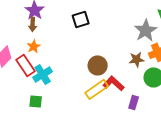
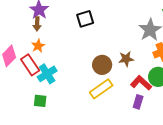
brown star: (137, 59) -> (126, 59), moved
red L-shape: (114, 83) -> (141, 83), moved

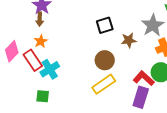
black square: (85, 19) -> (105, 25), moved
brown star: (126, 59) -> (129, 40), moved
purple rectangle: (138, 102) -> (141, 97), size x1.5

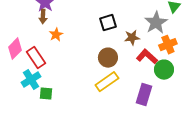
orange star: (41, 41) -> (56, 35), moved
cyan cross: (50, 69) -> (31, 80), moved
red L-shape: (144, 78) -> (147, 57), moved

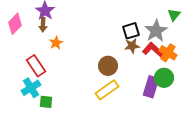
black square: (108, 23) -> (131, 31), moved
orange cross: (168, 45) -> (168, 53), turned -36
pink diamond: (15, 49) -> (15, 24), moved
red L-shape: (147, 57) -> (153, 50), moved
purple rectangle: (144, 95) -> (151, 87), moved

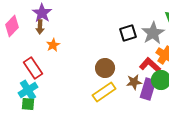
brown star: (132, 46) -> (134, 82), moved
red L-shape: (153, 50) -> (150, 65), moved
green square: (46, 102) -> (28, 104), moved

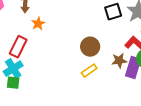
red rectangle: (33, 68) -> (18, 47), turned 60
yellow rectangle: (104, 92) -> (89, 71), size x0.7

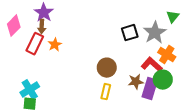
red rectangle: (18, 47) -> (35, 44), moved
yellow rectangle: (89, 71) -> (106, 92), turned -42

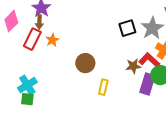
brown circle: (107, 68) -> (85, 63), moved
brown star: (136, 82) -> (133, 66), moved

